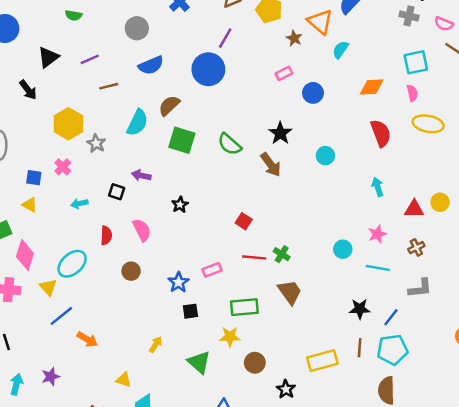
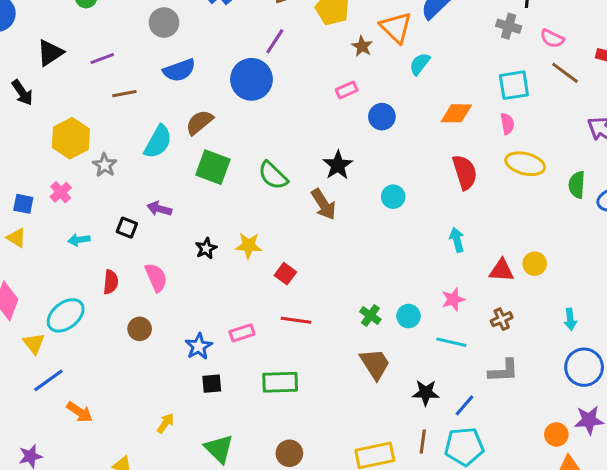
green cross: (282, 254) -> (370, 315), moved
brown trapezoid: (290, 292) -> (375, 364), moved
yellow star: (230, 337) -> (249, 246), moved

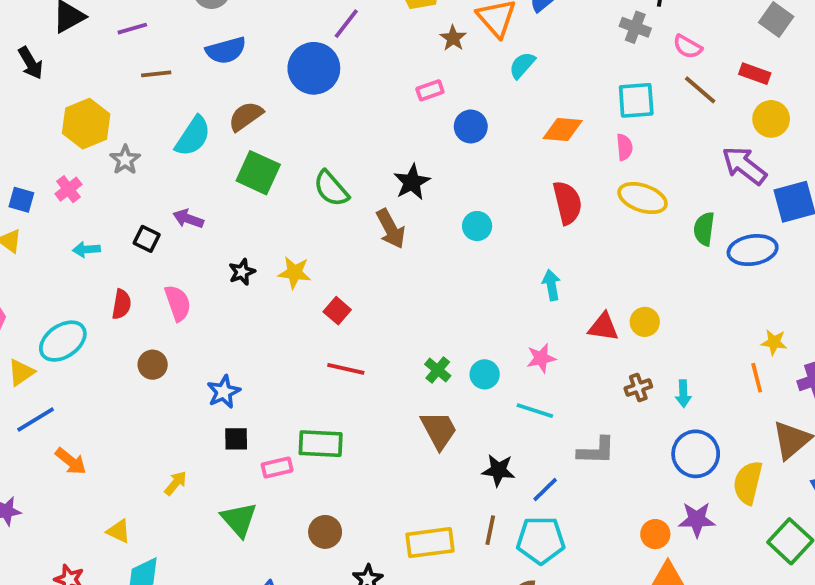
brown cross: (502, 319) -> (638, 387), moved
pink rectangle: (242, 333) -> (277, 468), moved
yellow triangle: (34, 343) -> (21, 372), turned 30

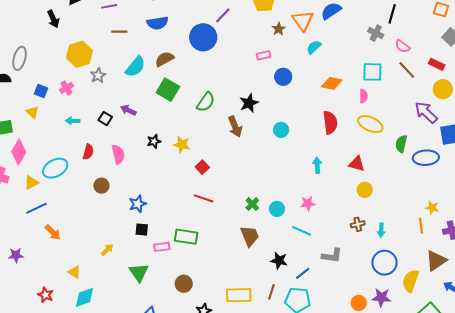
green semicircle: (331, 189) -> (206, 102), turned -110
red triangle: (603, 327) -> (357, 164), moved

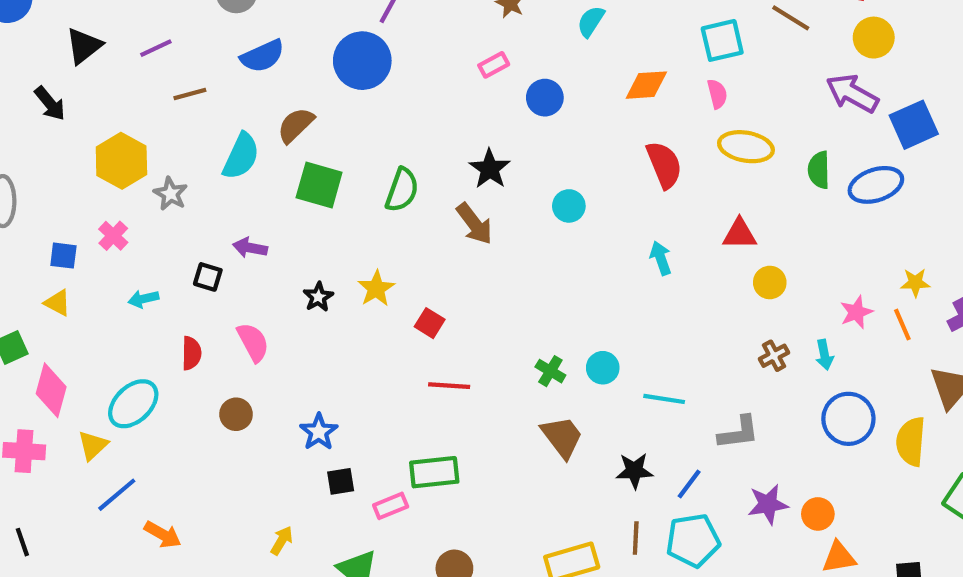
yellow star: (182, 145) -> (376, 289), turned -30
pink star: (308, 203) -> (856, 312), moved
purple star: (381, 298) -> (768, 504), moved

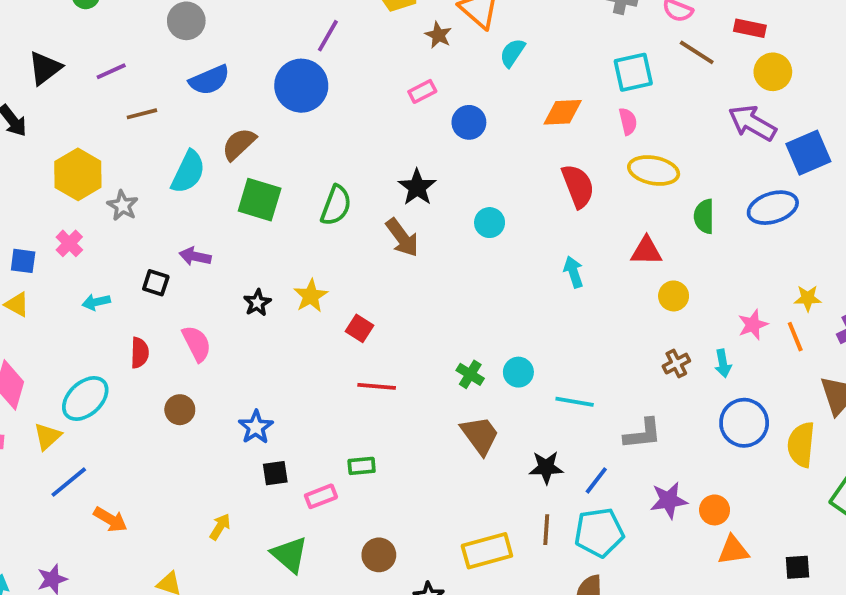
green semicircle: (819, 170) -> (704, 216), moved
green rectangle: (434, 472) -> (362, 466), size x0.6

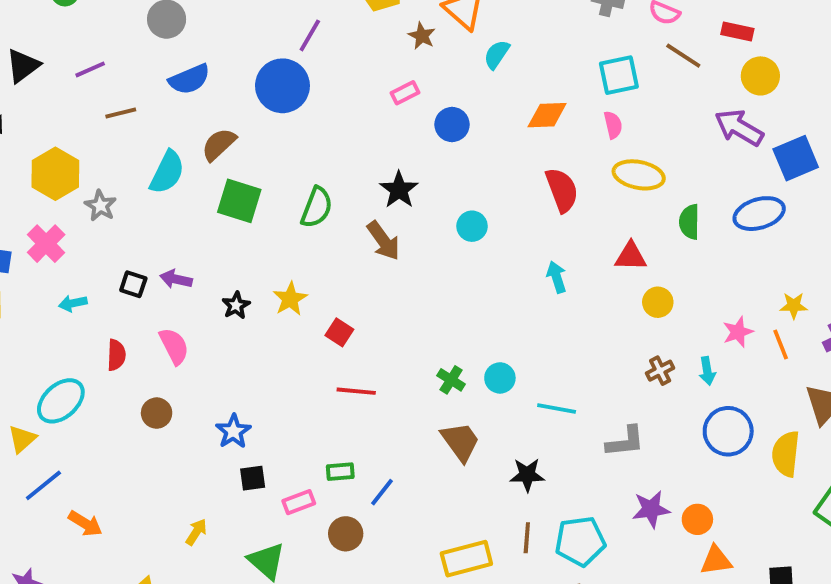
pink cross: (69, 243) -> (46, 244), size x1.4
purple arrow: (195, 256) -> (176, 279), moved
blue line: (596, 480) -> (382, 492), moved
brown circle: (379, 555) -> (346, 534), moved

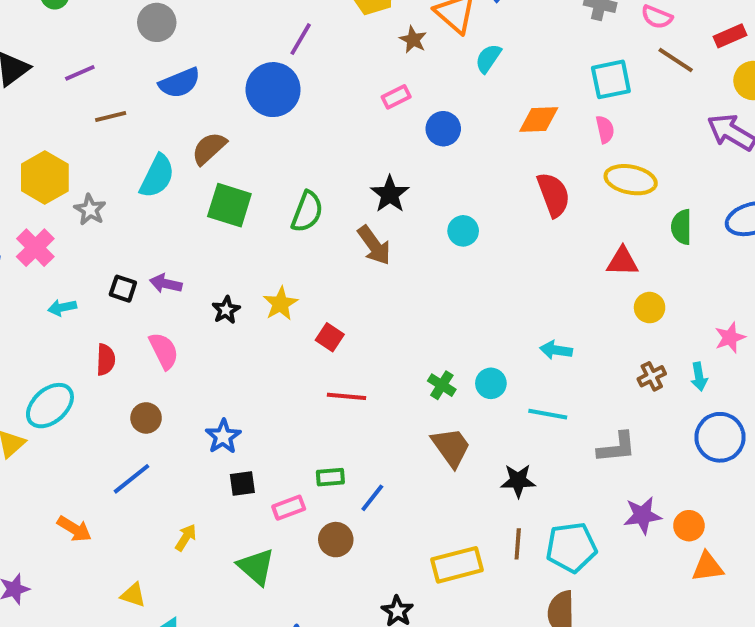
red rectangle: (737, 32) -> (730, 36), turned -36
cyan arrow: (557, 277) -> (556, 350), moved, turned -64
blue line: (43, 485) -> (131, 479), moved

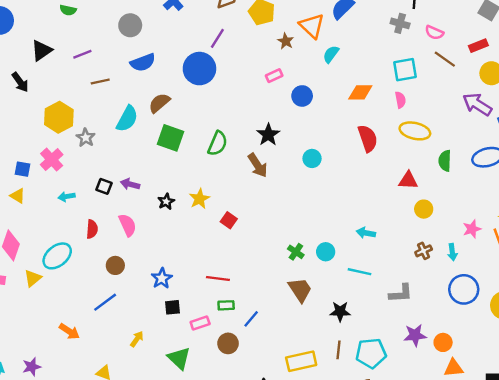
red line: (347, 396) -> (218, 279), moved

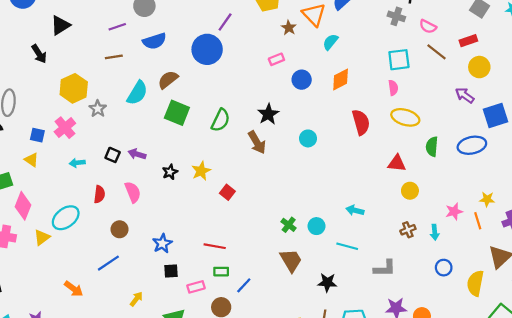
purple line: (82, 54) -> (117, 27), moved
orange diamond: (360, 92) -> (341, 79), moved, turned -30
purple arrow: (477, 104) -> (465, 95), size x0.7
blue circle: (464, 289) -> (444, 268), size x0.6

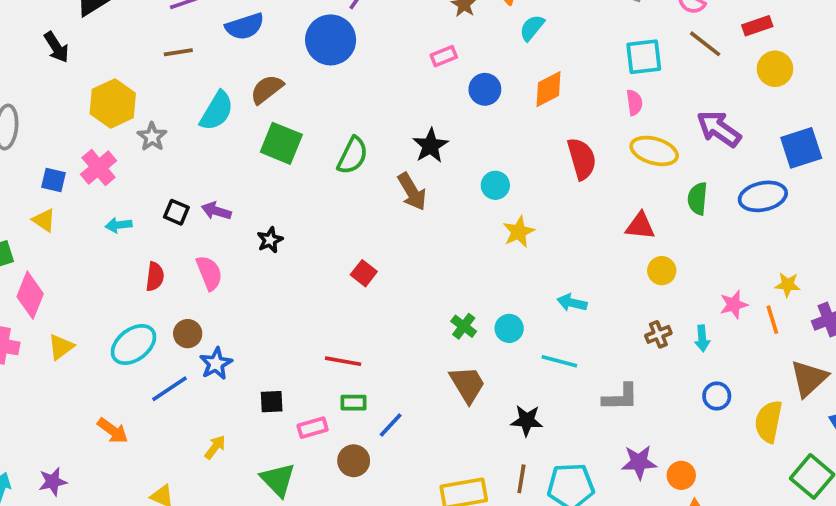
purple arrow: (465, 95) -> (719, 129), moved, size x1.4
yellow star: (201, 171) -> (519, 232), moved
cyan ellipse: (66, 218) -> (134, 344), moved
blue star: (162, 243) -> (216, 364), moved

